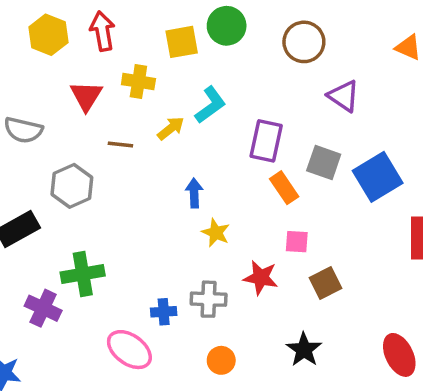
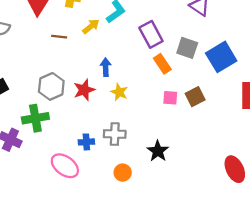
purple rectangle: (266, 141) -> (151, 34), turned -40
gray hexagon: (72, 186) -> (51, 86), moved
red star: (261, 278) -> (84, 90), moved, turned -30
brown square: (326, 283) -> (195, 97), moved
black star: (304, 350) -> (158, 151), moved

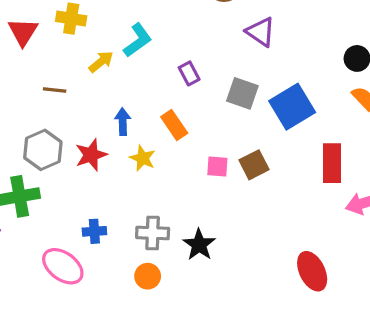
purple rectangle: (151, 34) -> (189, 73), size x0.6
brown line: (59, 37) -> (55, 90), moved
orange rectangle: (162, 64) -> (174, 125), moved
gray cross: (115, 134) -> (153, 233), moved

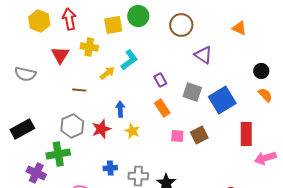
orange rectangle: (174, 125) -> (162, 108), moved
blue cross: (94, 231) -> (110, 168), moved

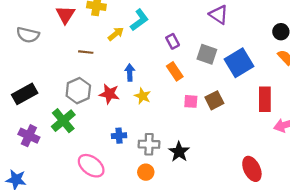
red star: (101, 129) -> (109, 94), turned 30
green cross: (58, 154) -> (63, 121), turned -30
purple cross: (36, 173) -> (29, 136), moved

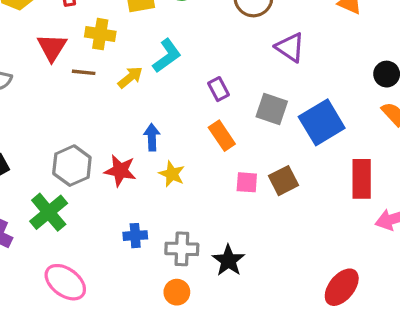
brown line: (86, 52) -> (84, 72), moved
pink ellipse: (91, 166) -> (65, 282), moved
red ellipse: (252, 169) -> (342, 287), turned 65

